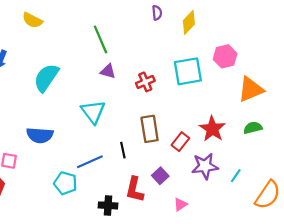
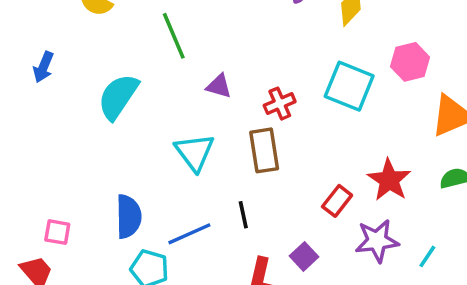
green line: (101, 39) -> (174, 36), moved
cyan square: (188, 71) -> (349, 86), turned 32
brown rectangle: (150, 129) -> (264, 150), moved
blue semicircle: (40, 135) -> (129, 216), moved, turned -95

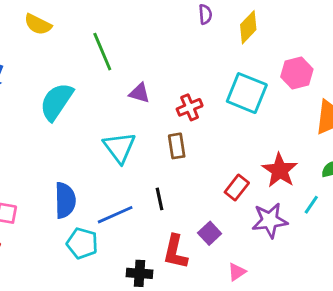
brown rectangle: (264, 150) -> (177, 146), size x0.7
cyan line: (427, 256) -> (311, 205), moved

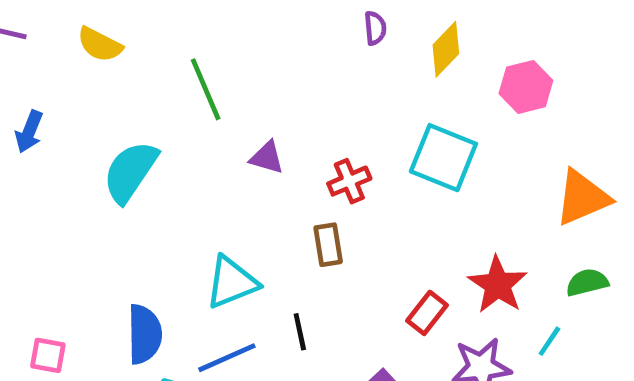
pink hexagon: (297, 73) -> (526, 87), moved
cyan triangle: (119, 147) -> (232, 282), moved, turned 45

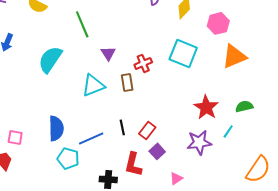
purple triangle: (267, 158) -> (108, 53), turned 42
orange triangle: (582, 198) -> (234, 56), moved
brown rectangle: (328, 245) -> (127, 82), moved
cyan triangle: (232, 282) -> (93, 85), moved
red rectangle: (427, 313) -> (147, 130), moved

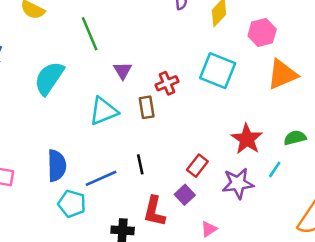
red rectangle: (147, 130) -> (197, 166), moved

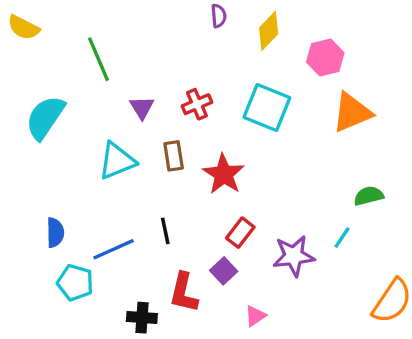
red cross: (167, 83) -> (197, 104), moved
red star: (247, 139) -> (224, 174), moved
blue semicircle: (57, 166) -> (55, 233), size x0.7

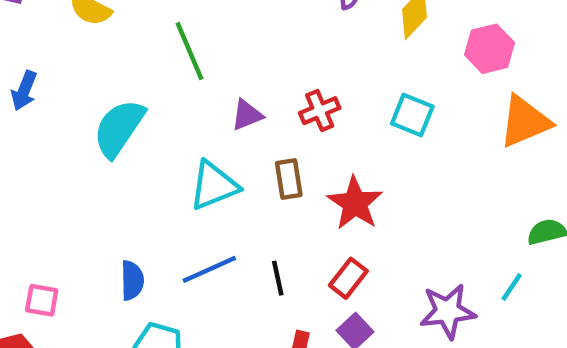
purple triangle: (142, 108) -> (247, 115), turned 40
cyan square: (267, 108) -> (412, 115), size x0.7
red rectangle: (240, 233) -> (348, 278), moved
blue line: (114, 249) -> (209, 269), moved

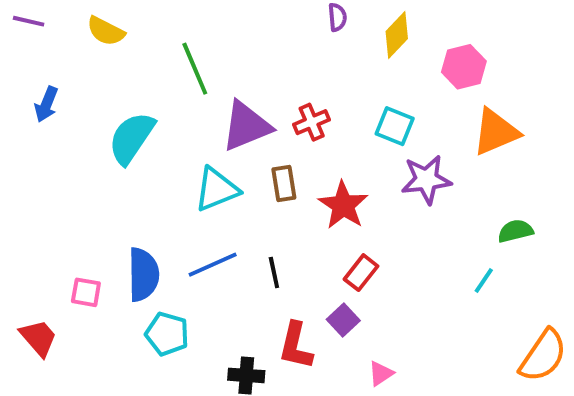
purple triangle: (247, 115) -> (246, 126), size x1.8
red rectangle: (348, 278) -> (361, 273), moved
blue semicircle: (132, 280) -> (143, 275), size x1.5
pink square: (42, 300) -> (86, 292), moved
purple star: (448, 311) -> (426, 180), moved

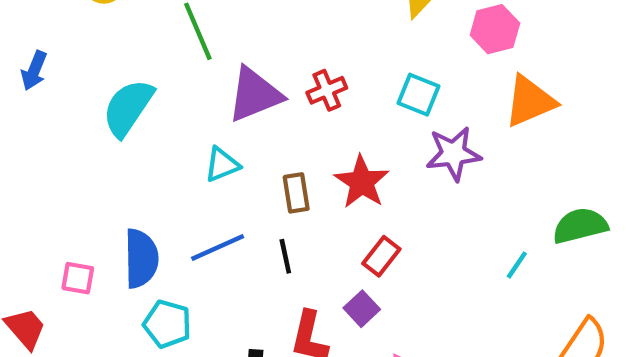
brown rectangle: (284, 183) -> (296, 193), moved
cyan triangle: (217, 189) -> (222, 165), size x0.7
green semicircle: (515, 231) -> (580, 226), moved, size x1.4

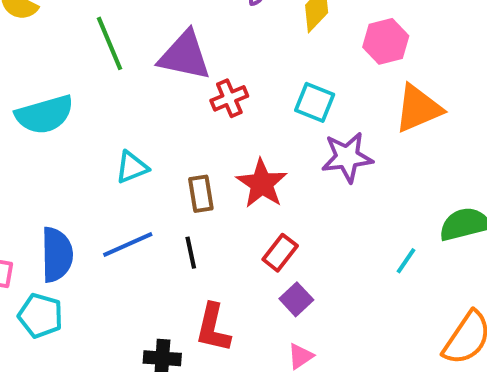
purple triangle: (255, 95) -> (185, 56), moved, turned 34
cyan semicircle: (128, 108) -> (45, 115), turned -140
purple square: (362, 309) -> (296, 299), moved
cyan pentagon: (167, 324) -> (40, 316), moved

